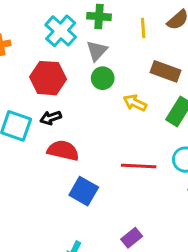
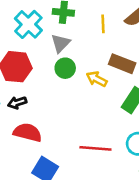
yellow arrow: (135, 103) -> (97, 79), moved

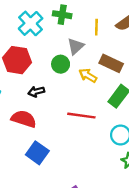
gray triangle: (61, 43) -> (76, 46), moved
black arrow: (17, 103) -> (36, 92), moved
red line: (95, 148) -> (81, 116), moved

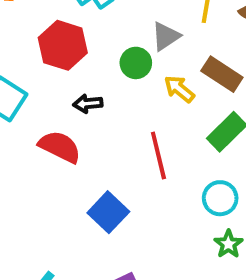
red line: (81, 116) -> (158, 156), turned 60
blue square: (37, 153) -> (108, 212), moved

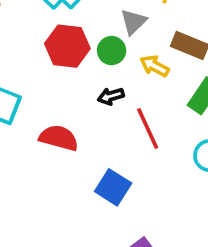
red hexagon: (63, 45) -> (67, 46), moved
black arrow: (88, 104) -> (111, 96), moved

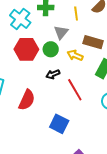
red semicircle: (59, 138) -> (27, 100), turned 105

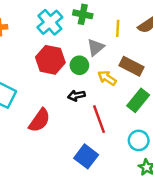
blue square: (59, 124) -> (86, 156), moved

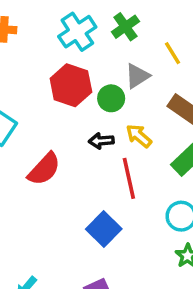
green cross: (83, 14) -> (125, 27), turned 36
yellow line: (118, 28) -> (172, 53), turned -42
yellow arrow: (107, 78) -> (139, 136), moved

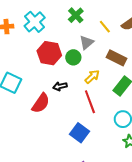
cyan cross: (77, 32) -> (35, 22), moved
yellow arrow: (139, 136) -> (92, 77), turned 105
black arrow: (101, 141) -> (60, 86), moved

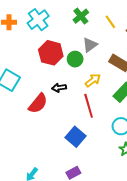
yellow line: (105, 27) -> (110, 22), moved

